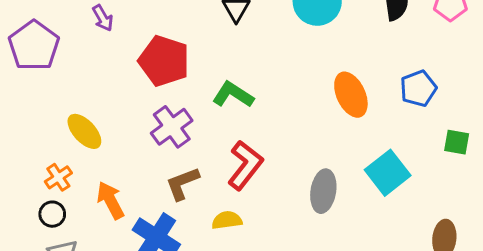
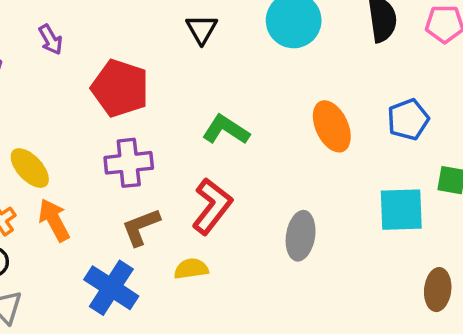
green L-shape: (233, 95) -> (226, 130), moved
purple cross: (172, 127) -> (129, 163), turned 30
cyan square: (388, 173) -> (401, 210), moved, turned 36
orange arrow: (110, 200) -> (54, 220), moved

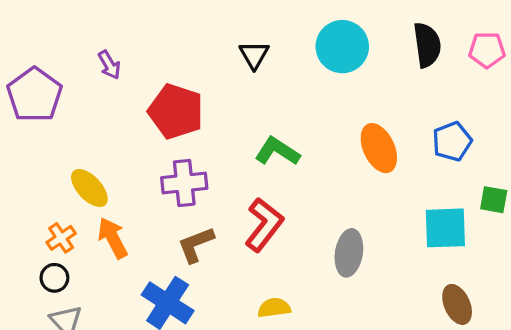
yellow semicircle: (191, 269) -> (274, 308), moved
brown ellipse: (438, 290) -> (457, 304), moved, turned -30

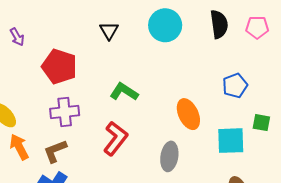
orange ellipse: (379, 148) -> (188, 114), moved
brown L-shape: (196, 245) -> (55, 151), moved

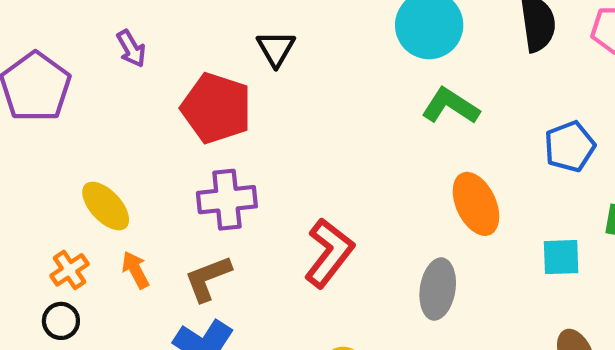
black triangle: (109, 31) -> (276, 49), moved
green L-shape: (124, 92) -> (450, 106), moved
cyan square: (231, 141) -> (561, 257), size x0.7
orange arrow: (19, 147) -> (135, 270), size x0.7

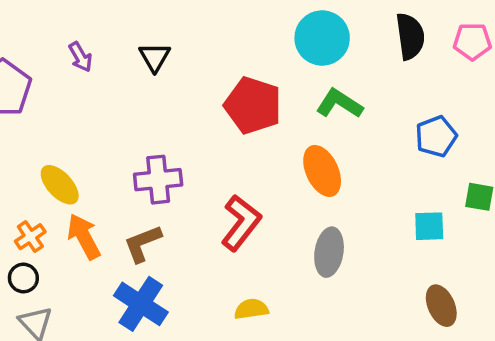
black triangle: (276, 49) -> (155, 57), moved
red pentagon: (216, 108) -> (253, 105), moved
orange ellipse: (476, 204) -> (322, 171), moved
orange arrow: (135, 270) -> (84, 237), size x1.5

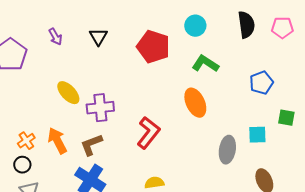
cyan circle: (322, 38) -> (195, 26), size x0.7
red pentagon: (253, 105) -> (153, 47), moved
yellow ellipse: (60, 185) -> (68, 93), moved
gray ellipse: (329, 252) -> (227, 150), moved

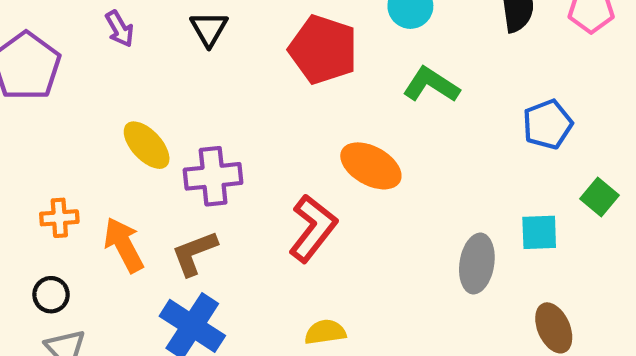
orange ellipse: (195, 103) -> (371, 166), moved, turned -36
green square: (286, 118) -> (599, 197), turned 30
orange cross: (26, 141) -> (59, 218), moved, turned 30

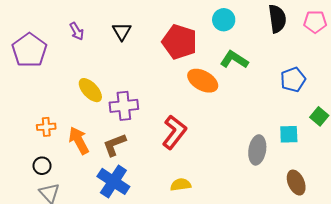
orange ellipse: (371, 166) -> (203, 81), moved

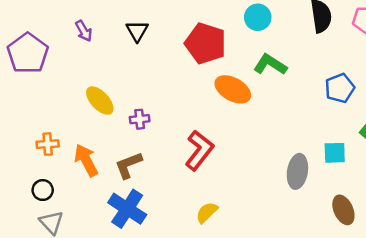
purple cross: (124, 106) -> (140, 119), size x0.6
yellow semicircle: (181, 185) -> (207, 212), turned -36

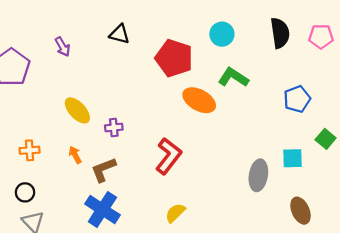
black triangle: (137, 31) -> (119, 34), moved, turned -45
orange arrow: (86, 160) -> (75, 155), moved, size x0.6

